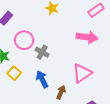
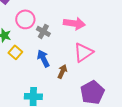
pink arrow: (87, 37) -> (74, 23), moved

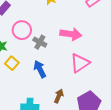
brown arrow: (62, 71) -> (59, 96), moved

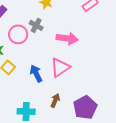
gray cross: (40, 42) -> (36, 25), moved
pink triangle: (80, 63) -> (60, 67), moved

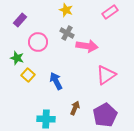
gray cross: (36, 25) -> (67, 33), moved
pink triangle: (60, 67) -> (106, 75), moved

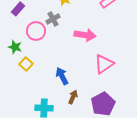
gray cross: (67, 33) -> (53, 19), moved, turned 32
blue arrow: (56, 81) -> (62, 76), moved

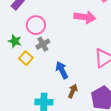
gray cross: (53, 19) -> (43, 44), moved
pink arrow: (85, 35) -> (85, 17), moved

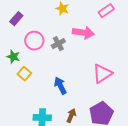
gray cross: (43, 44) -> (58, 44), moved
brown arrow: (73, 91) -> (71, 116), moved

